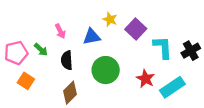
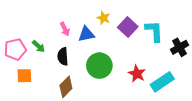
pink arrow: (60, 31) -> (65, 29), moved
cyan L-shape: (163, 47) -> (154, 31), moved
orange square: (26, 81) -> (24, 76), turned -35

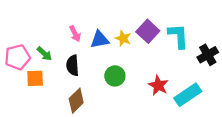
yellow star: (103, 18) -> (123, 38), moved
green circle: (99, 66) -> (115, 76), size x0.7
orange square: (24, 76) -> (35, 78), moved

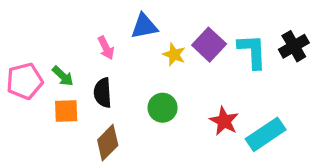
blue triangle: (100, 40) -> (144, 26), moved
black cross: (208, 55) -> (294, 46), moved
orange square: (35, 78) -> (66, 111), moved

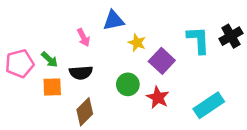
purple square: (209, 45) -> (162, 61), moved
black semicircle: (103, 93) -> (81, 73), turned -90
red star: (224, 121) -> (158, 97), moved

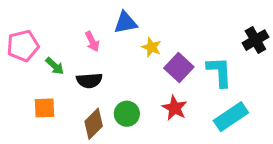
cyan L-shape: (198, 40) -> (219, 72), moved
pink pentagon: (20, 64) -> (23, 46), moved
green circle: (128, 84) -> (127, 114), moved
orange square: (52, 87) -> (45, 108), moved

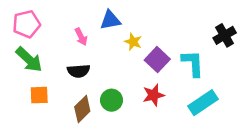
pink pentagon: (23, 46) -> (26, 24), moved
green arrow: (55, 66) -> (29, 60), moved, size x1.6
red star: (175, 108) -> (153, 95), turned 30

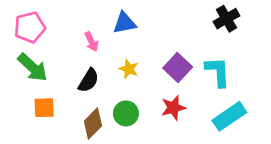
black cross: (225, 35) -> (226, 19), moved
yellow star: (133, 42) -> (129, 69), moved
black semicircle: (79, 71) -> (89, 80), turned -55

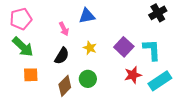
red star: (173, 108) -> (133, 75), moved

